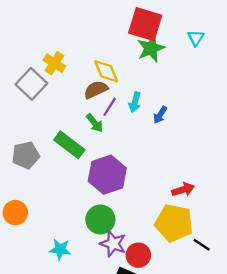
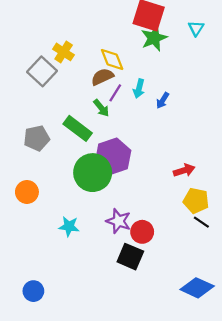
green circle: (100, 220) -> (93, 173), moved, size x1.4
yellow pentagon: (174, 223) -> (196, 201), moved, size x0.7

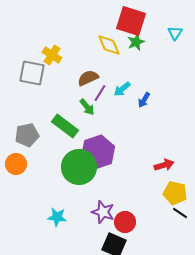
green star: (154, 38) -> (136, 42), size x0.7
yellow diamond: (112, 60) -> (109, 45), moved
gray square: (42, 71) -> (32, 73), turned -32
cyan arrow: (139, 89) -> (122, 89), turned 36
orange circle: (27, 192) -> (16, 164), moved

